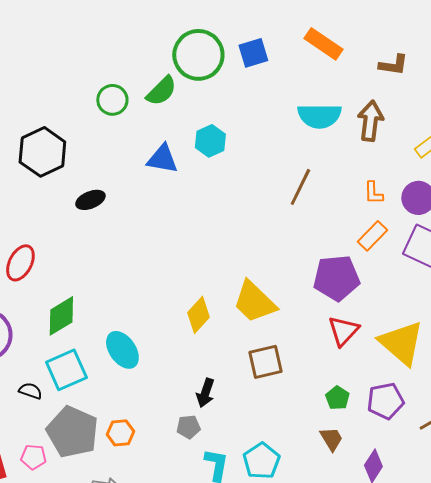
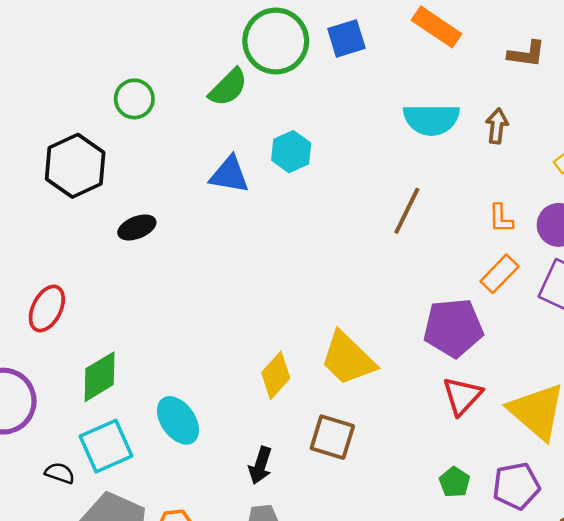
green circle: (112, 100) -> (134, 99), moved
brown arrow: (370, 121) -> (497, 126), size x0.7
brown square: (265, 362) -> (332, 437), moved, turned 30
black arrow: (205, 393) -> (260, 465), moved

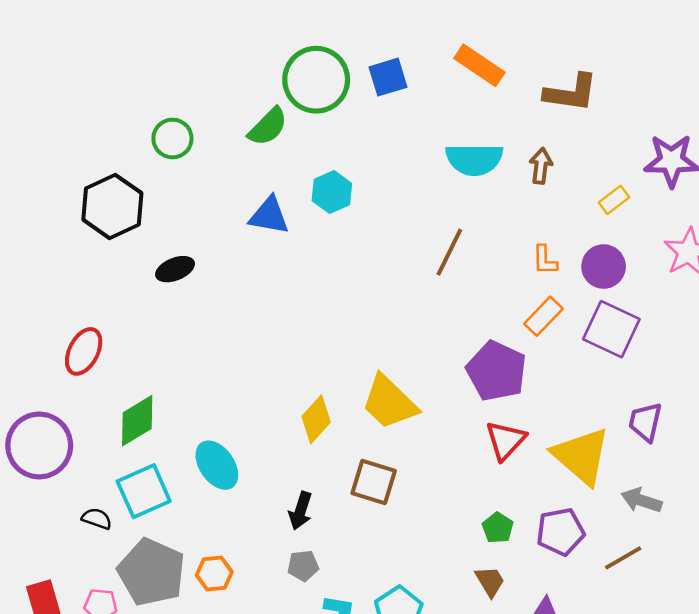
brown L-shape: (527, 54) -> (571, 93), size x1.4
purple pentagon: (453, 328) -> (496, 371), turned 30

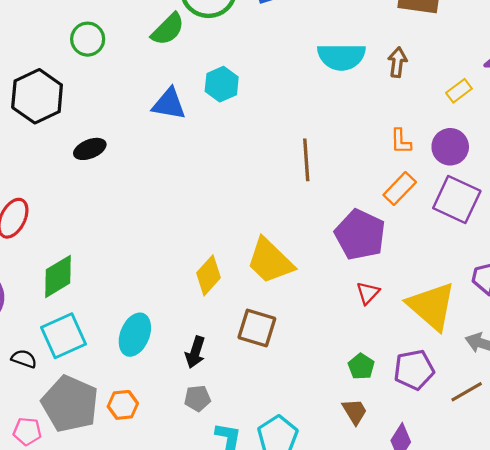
brown line: (449, 252) -> (306, 160), moved, turned -30
red triangle: (506, 440) -> (368, 293), size x0.7
cyan ellipse: (217, 465) -> (135, 335), moved, turned 57

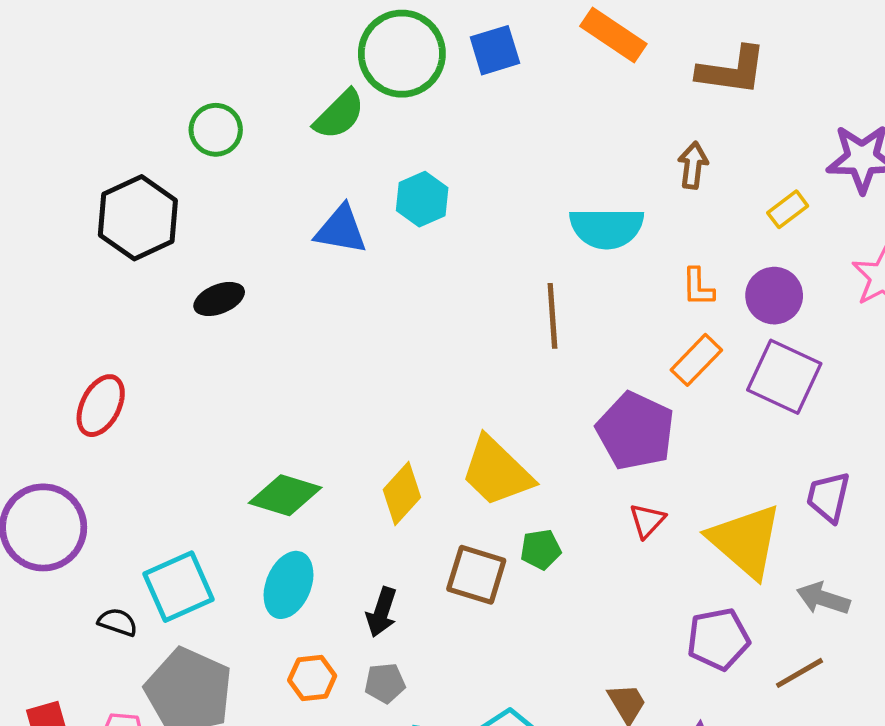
cyan semicircle: (341, 57) -> (607, 228), moved
green diamond: (58, 276) -> (285, 495), moved, turned 48
green pentagon: (361, 366) -> (541, 549), moved, turned 30
orange hexagon: (123, 405) -> (312, 678), moved

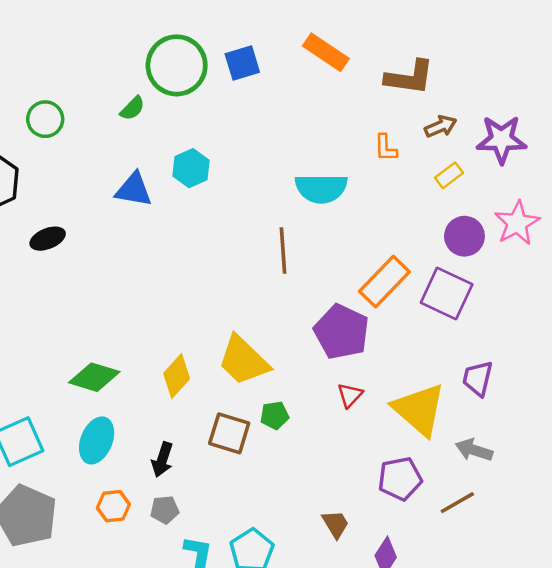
green semicircle: (339, 115) -> (132, 108), size x0.7
brown arrow: (693, 165) -> (441, 126), moved, turned 60
orange L-shape: (698, 287) -> (386, 148), moved
purple circle: (774, 296) -> (464, 236), moved
orange rectangle: (696, 360) -> (384, 282), size x1.4

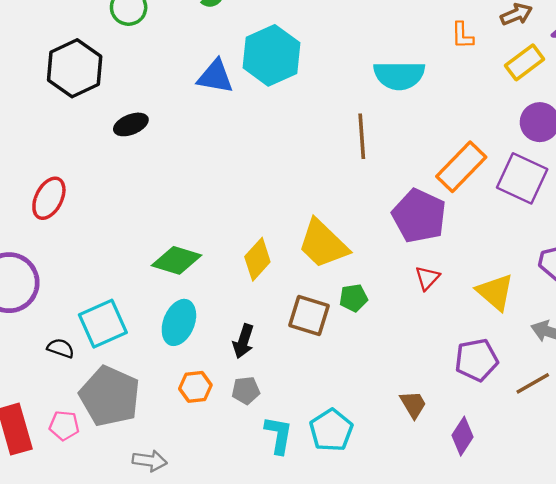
cyan hexagon: (191, 168) -> (271, 55), size x1.6
yellow rectangle: (449, 175) -> (525, 62), size x1.4
yellow triangle: (419, 409) -> (495, 292), size x0.7

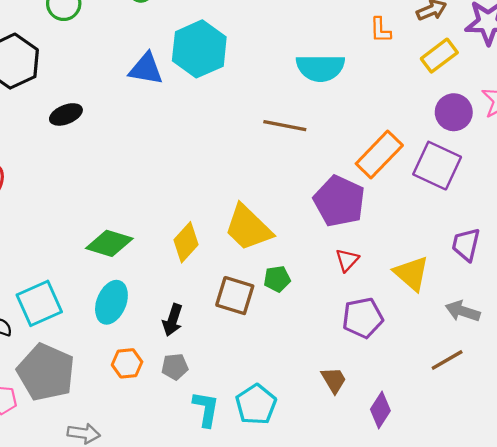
brown line: (362, 136) -> (285, 126), turned -75
purple pentagon: (476, 360) -> (363, 318), moved

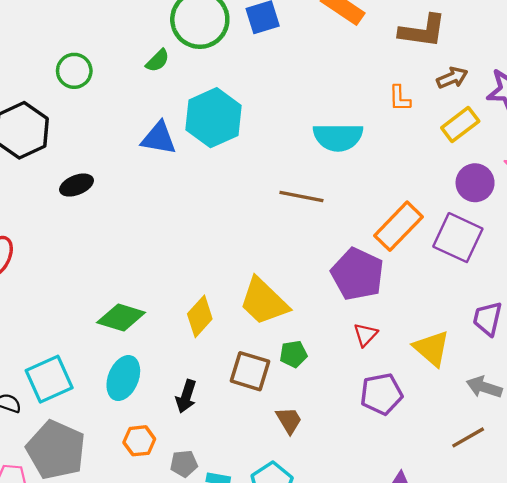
gray pentagon: (175, 367) -> (184, 464), moved
brown trapezoid: (334, 380) -> (289, 420), moved

